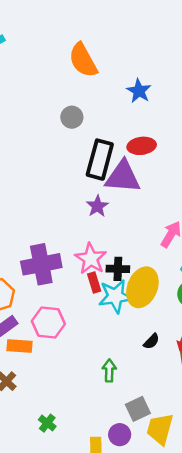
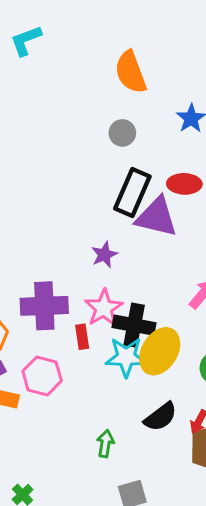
gray circle: (72, 117) -> (122, 133), moved
purple star: (97, 206) -> (104, 255), moved
black cross: (118, 269) -> (134, 325), size x1.5
red rectangle: (94, 283) -> (82, 337), moved
black semicircle: (151, 341) -> (161, 417), size x1.6

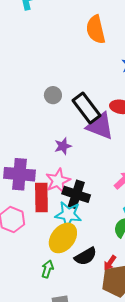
gray circle: (122, 133) -> (53, 95), moved
black rectangle: (132, 192) -> (86, 108), turned -68
red rectangle: (82, 337) -> (41, 198), size x1.8
yellow ellipse: (160, 351) -> (63, 238), moved

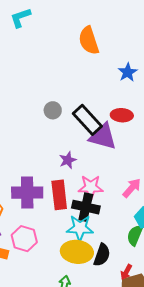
pink star: (58, 181) -> (91, 187), moved, turned 30
red rectangle: (41, 198) -> (59, 195), moved
yellow ellipse: (63, 238) -> (77, 252), turned 64
black semicircle: (86, 256) -> (102, 255), moved, turned -35

